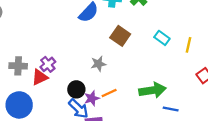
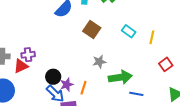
purple cross: (48, 64) -> (28, 55), turned 32
gray star: (98, 64) -> (99, 62), moved
orange line: (109, 93) -> (84, 88), moved, turned -48

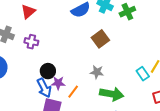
cyan rectangle: (129, 31) -> (143, 74), moved
red triangle: (21, 66) -> (28, 11), moved, turned -35

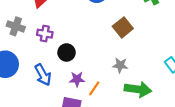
black circle: (48, 71) -> (67, 53), moved
blue arrow: (44, 88) -> (43, 75), moved

